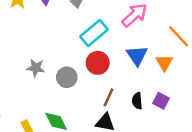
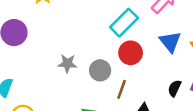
brown line: (109, 97) -> (122, 89), moved
black semicircle: (137, 101) -> (174, 88), turned 35

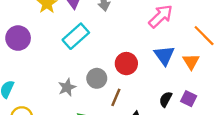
cyan rectangle: (124, 23) -> (76, 36), moved
gray star: (67, 63) -> (67, 87), moved, turned -30

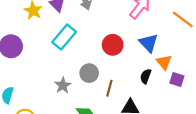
orange triangle: (191, 61) -> (164, 62), moved
red circle: (126, 64) -> (113, 45), moved
black semicircle: (166, 99) -> (146, 76), moved

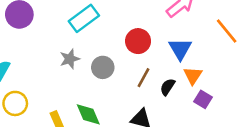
gray star: (63, 85) -> (70, 59), moved
brown line: (109, 88) -> (144, 78), moved

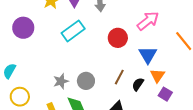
red circle: (138, 41) -> (118, 38), moved
gray star: (70, 59) -> (61, 81), moved
gray circle: (103, 67) -> (86, 81), moved

